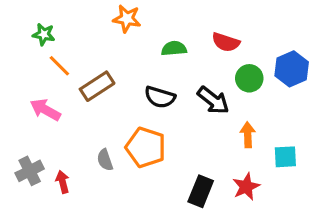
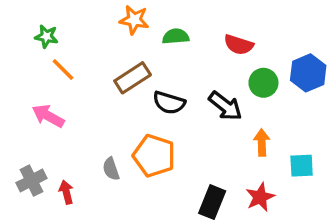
green semicircle: (174, 48) -> (176, 36), moved
brown rectangle: (97, 86) -> (133, 78), moved

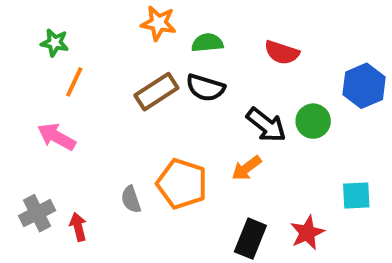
orange line: (63, 70) -> (74, 82), turned 70
green circle: (263, 83) -> (313, 121), moved
black semicircle: (169, 103) -> (205, 88), moved
orange arrow: (262, 142) -> (247, 168), moved, turned -125

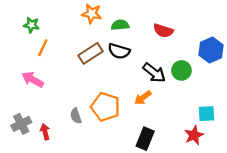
red star: (307, 233) -> (194, 135), moved

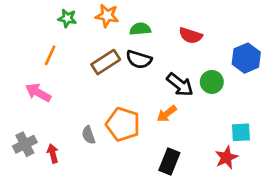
green star: (31, 25) -> (67, 18), moved

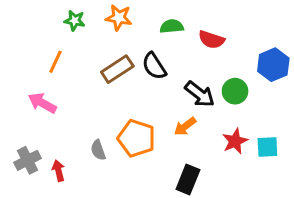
green semicircle: (140, 29) -> (172, 26), moved
black semicircle: (139, 59) -> (154, 66), turned 40
red star: (226, 157) -> (235, 141), moved

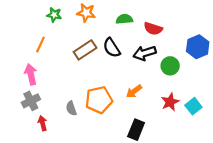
black arrow: (200, 94) -> (145, 53), moved, turned 125
pink arrow: (42, 103) -> (31, 74), turned 48
orange pentagon: (136, 138) -> (99, 100), turned -30
cyan square: (267, 147) -> (193, 106), turned -35
gray cross: (28, 160) -> (31, 101), moved

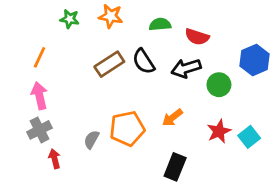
orange line: (40, 45) -> (39, 57), moved
gray semicircle: (71, 108) -> (92, 140), turned 48

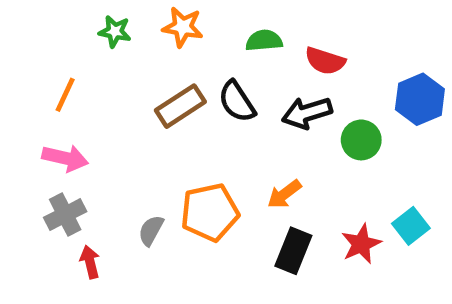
pink arrow: (39, 96) -> (65, 158), turned 116
red star: (219, 131) -> (361, 244), moved
black rectangle: (175, 167) -> (293, 251), moved

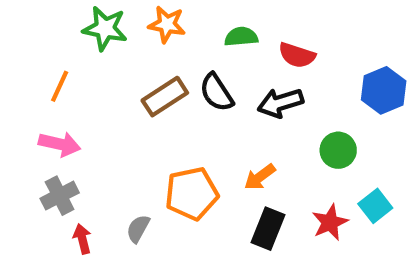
green star: (115, 31) -> (105, 28), size x1.5
green circle: (361, 140) -> (338, 150), moved
gray semicircle: (151, 230) -> (138, 229), moved

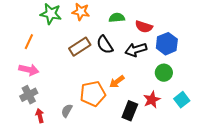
blue hexagon: (384, 90) -> (167, 44), moved
orange arrow: (260, 177) -> (117, 82), moved
red star: (330, 222) -> (152, 100), moved

